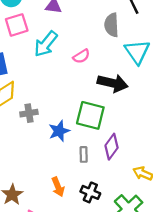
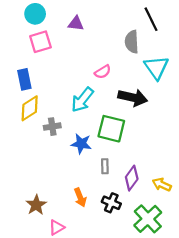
cyan arrow: (46, 44) -> (82, 100), moved
blue star: (59, 131) -> (81, 144), turned 30
purple diamond: (112, 147) -> (132, 178), moved

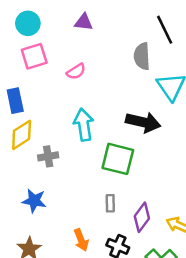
purple triangle: (76, 23) -> (84, 22), moved
pink semicircle: (103, 72) -> (76, 71), moved
cyan arrow: (82, 100) -> (84, 125), turned 132
blue star: (81, 144) -> (34, 201), moved

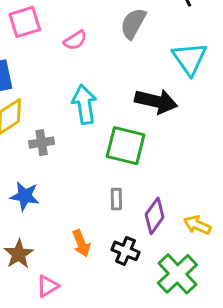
gray semicircle: (142, 56) -> (133, 23), moved, turned 32

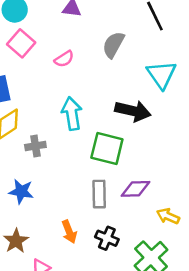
pink square: (25, 22) -> (21, 43), turned -32
gray rectangle: (116, 199) -> (99, 194), size x1.5
purple diamond: (155, 216) -> (135, 189), moved, turned 52

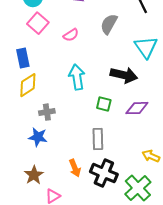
gray cross: (35, 146) -> (47, 112), moved
green square: (107, 149) -> (104, 104), size x0.6
purple diamond: (135, 189) -> (137, 108), moved
black cross: (107, 238) -> (104, 173), size x1.5

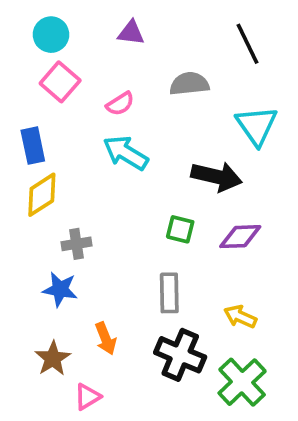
gray semicircle: (109, 24) -> (189, 84), turned 55
cyan arrow: (77, 77) -> (126, 153), moved, turned -50
yellow arrow: (151, 156) -> (240, 317), moved
orange arrow: (75, 168) -> (106, 338), moved

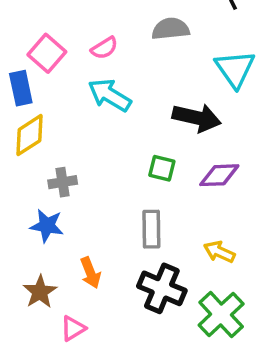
pink square: (60, 82) -> (47, 53), moved

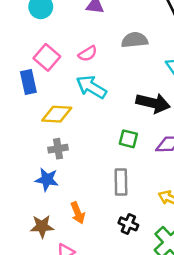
yellow diamond: (29, 135) -> (57, 114), moved, turned 36
black cross: (162, 288) -> (128, 224), size x0.6
brown star: (40, 292) -> (42, 226), turned 30

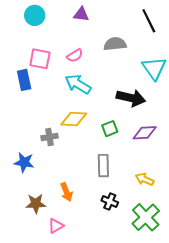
pink square: (47, 57) -> (40, 59), turned -30
yellow diamond: (57, 114) -> (74, 119), moved
green square: (128, 139) -> (110, 129), turned -35
blue star: (47, 180) -> (24, 162), moved

